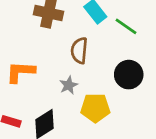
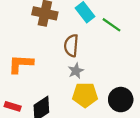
black circle: (129, 75) -> (121, 100), moved
gray star: (69, 85) -> (76, 71), moved

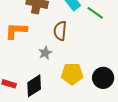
orange L-shape: (21, 64) -> (16, 31), moved
gray star: (76, 71) -> (45, 53), moved

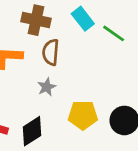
brown semicircle: (60, 31) -> (51, 52), moved

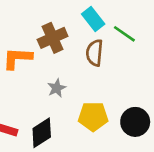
brown cross: (36, 20) -> (53, 38), moved, turned -36
brown semicircle: (51, 52) -> (95, 53), moved

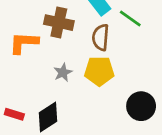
brown cross: (53, 38) -> (59, 23), turned 36
yellow pentagon: (93, 116) -> (99, 71), moved

